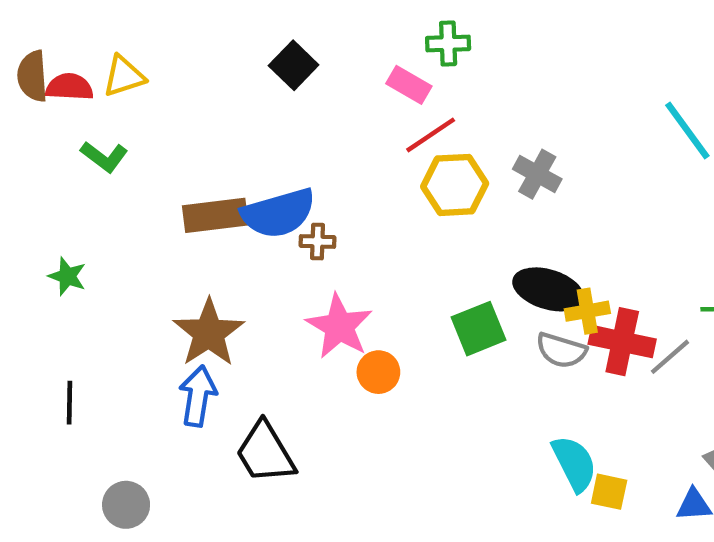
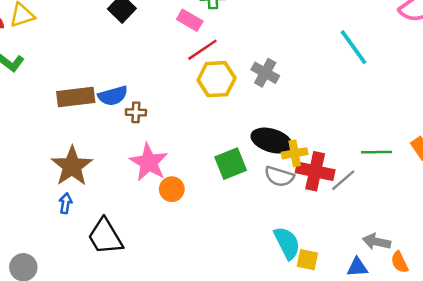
blue semicircle: (278, 213) -> (113, 96), size x0.7
blue arrow: (198, 396) -> (66, 203), size x0.6

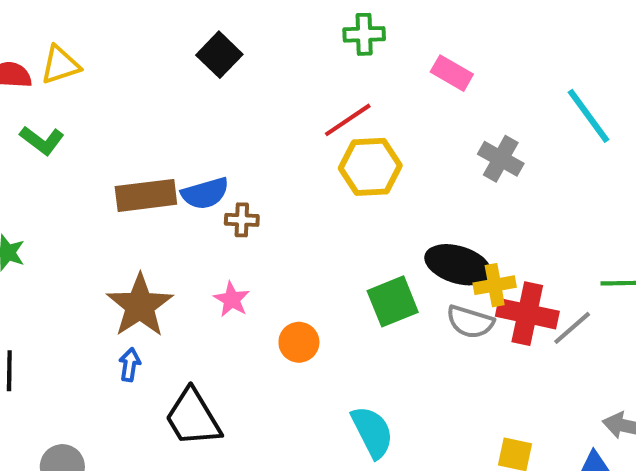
pink rectangle: (190, 20) -> (452, 73), moved
gray cross: (265, 73) -> (501, 159), moved
pink star: (149, 162) -> (232, 299), moved, size x0.6
cyan semicircle: (287, 243) -> (372, 432), moved

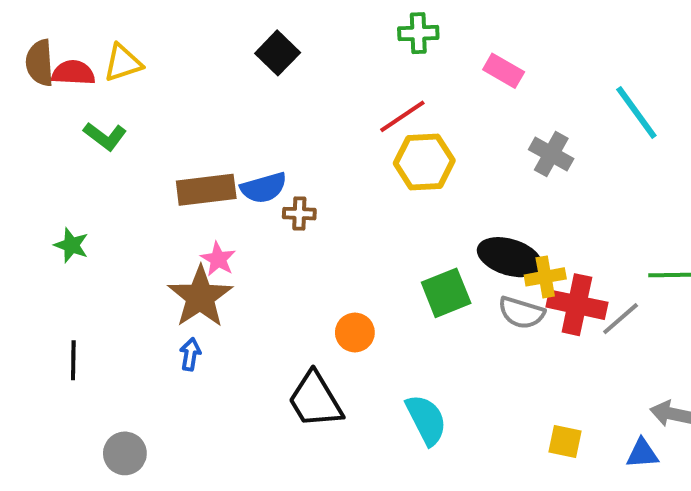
pink star: (232, 299) -> (218, 259), moved
black trapezoid: (193, 418) -> (315, 400), moved

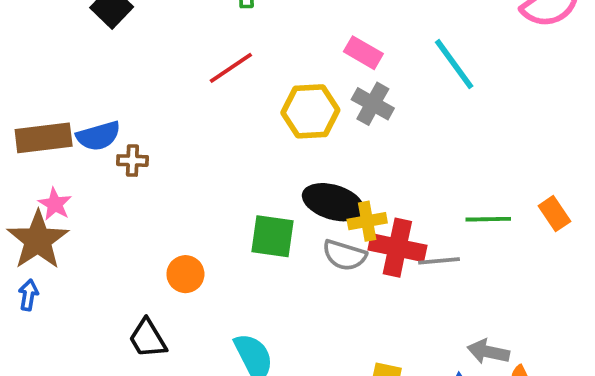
pink rectangle: (504, 71) -> (363, 53), moved
yellow hexagon: (424, 162) -> (310, 111), moved
green square: (446, 293) -> (273, 236), turned 30
gray line: (621, 319) -> (439, 261), turned 36
black trapezoid: (315, 400) -> (148, 338), size x0.7

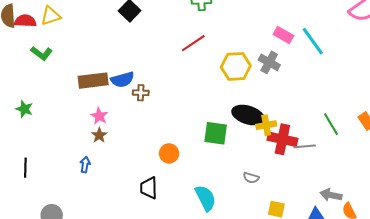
pink rectangle: (363, 53) -> (283, 35), moved
green line: (488, 219) -> (331, 124), turned 60
brown star: (38, 240) -> (99, 135), moved, size x0.5
gray semicircle: (344, 255) -> (251, 178), moved, size x0.7
black trapezoid: (148, 338) -> (149, 188), turned 30

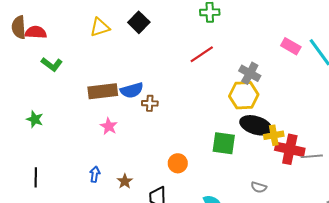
yellow triangle: (51, 16) -> (100, 27), moved
gray cross: (269, 62) -> (250, 73), moved
yellow hexagon: (236, 66) -> (244, 95), moved
brown star: (99, 135) -> (125, 181), moved

